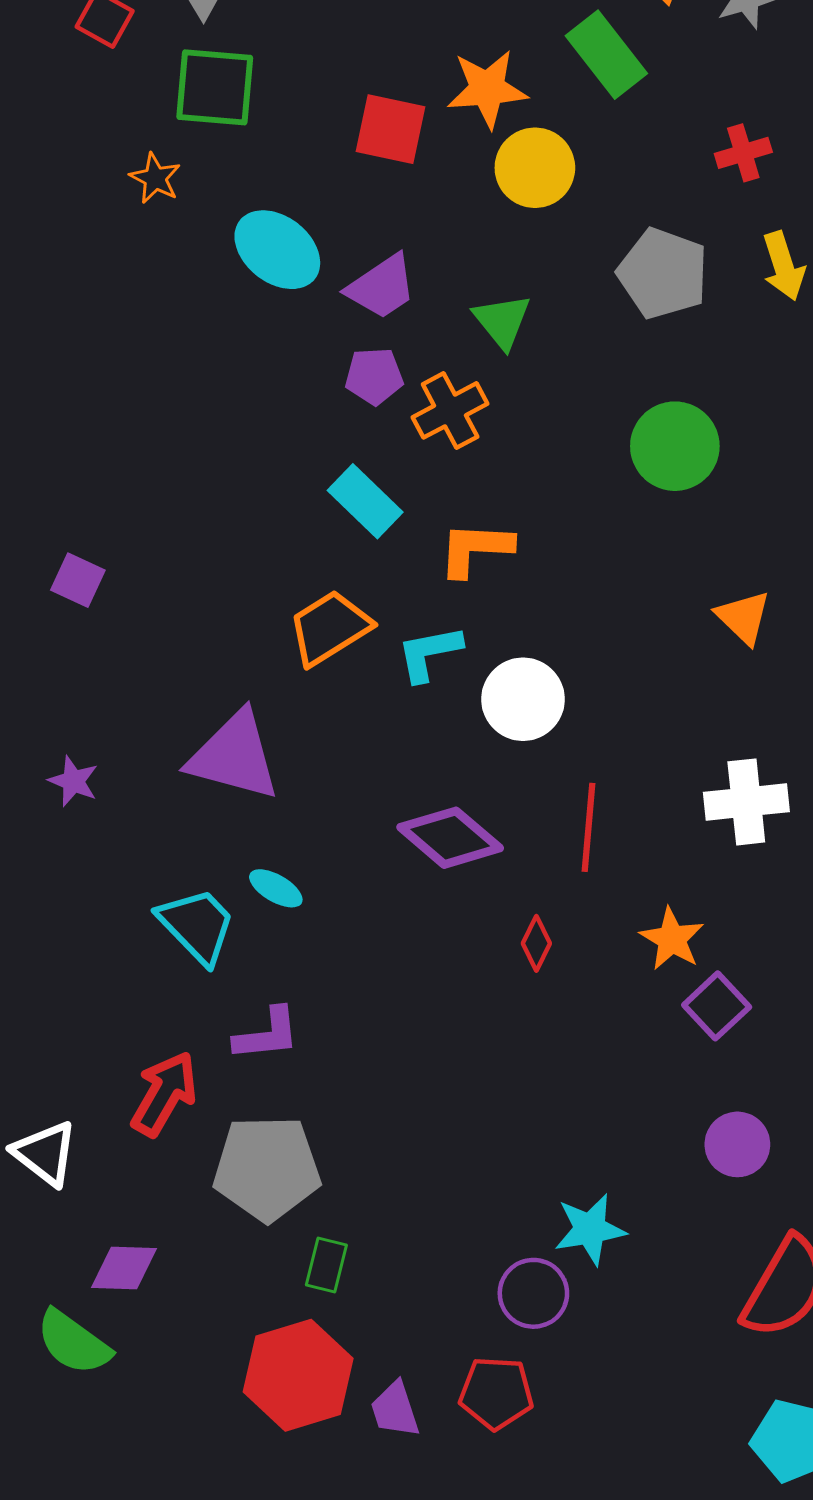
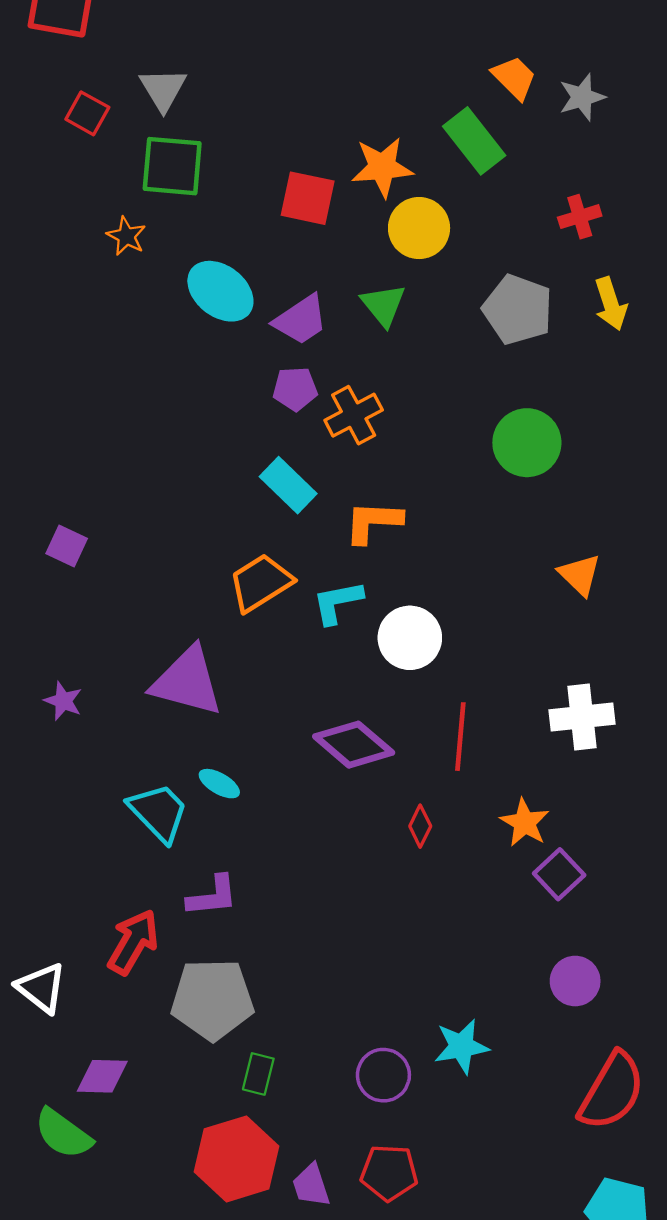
green triangle: (502, 321) -> (383, 305), moved
purple circle: (533, 1293) -> (383, 1075), moved

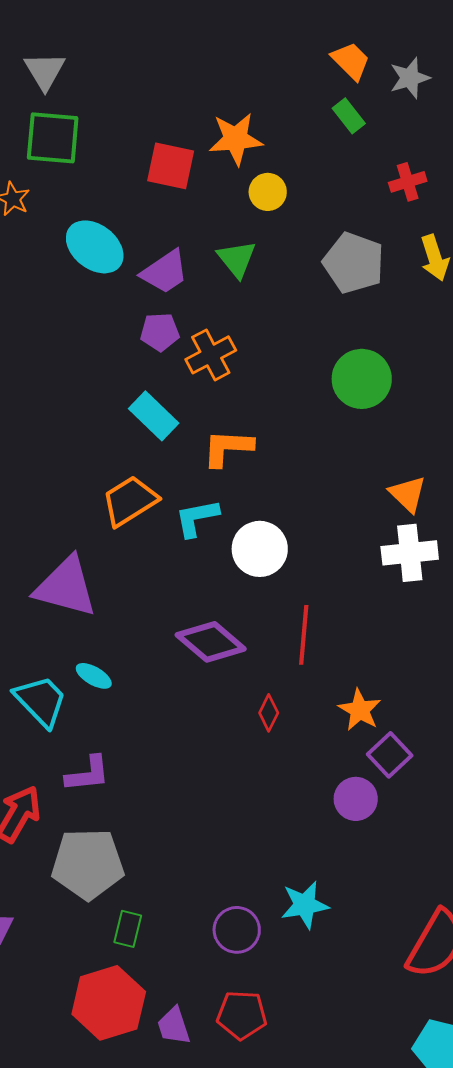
green rectangle: (474, 141) -> (349, 116), moved, size x0.6
yellow circle: (419, 228) -> (268, 192), size x0.7
white cross: (582, 717) -> (410, 553), moved
purple circle: (575, 981) -> (356, 799), moved

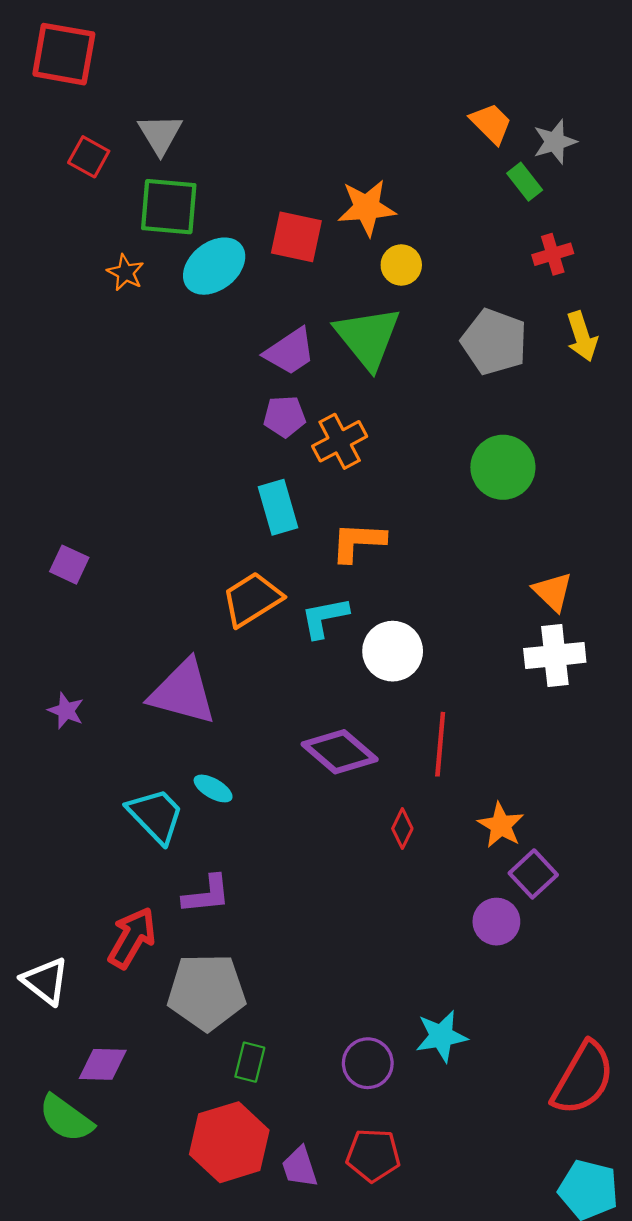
green rectangle: (349, 116) -> (525, 182), moved
cyan ellipse: (95, 247) -> (214, 266), moved, turned -76
green triangle: (237, 259) -> (368, 337), size x1.6
cyan rectangle: (154, 416) -> (278, 507), turned 30

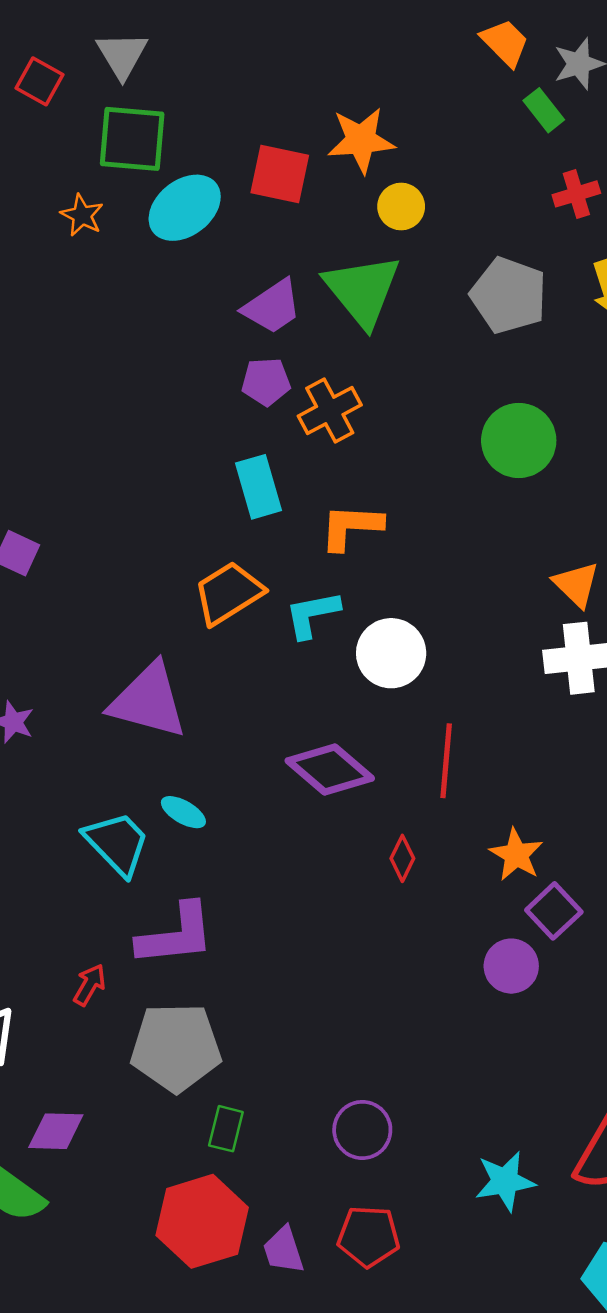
purple L-shape: (207, 894) -> (176, 935), size x1.4
red arrow: (132, 938) -> (90, 985), size x0.6
cyan star: (441, 1036) -> (505, 1181), moved

